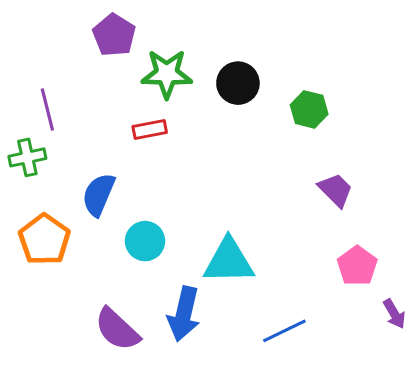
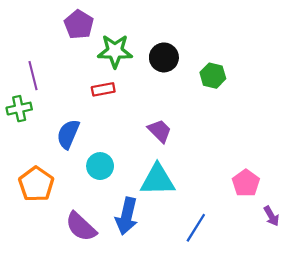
purple trapezoid: (336, 190) -> (160, 131), moved
orange pentagon: (44, 240) -> (36, 184), moved
blue line: (284, 331) -> (196, 228), turned -32

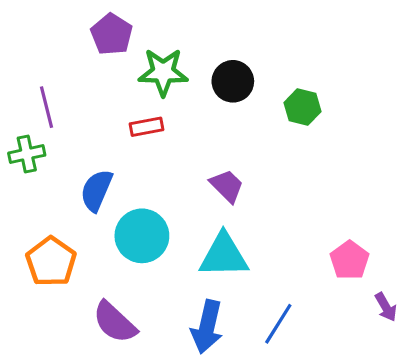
cyan circle: (100, 166) -> (142, 236), size x1.4
blue arrow: (127, 216) -> (207, 327), moved

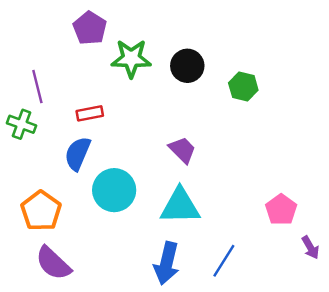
red rectangle: (146, 127) -> (90, 113), moved
green cross: (27, 154) -> (22, 124), turned 32
purple semicircle: (115, 322) -> (53, 263), moved

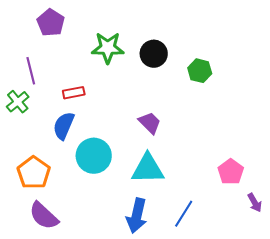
purple pentagon: (90, 28) -> (51, 23), moved
green cross: (22, 124) -> (18, 102), turned 30

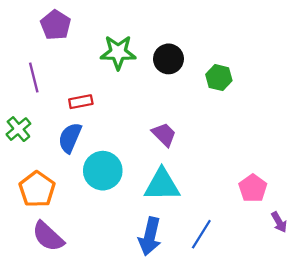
green cross: (18, 102) -> (18, 129), moved

